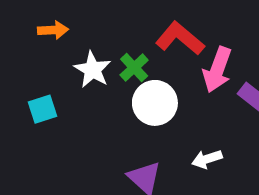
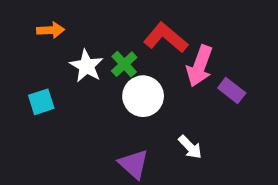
white arrow: (207, 159) -> (190, 147), turned -116

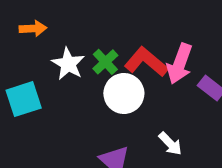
red L-shape: (166, 38) -> (146, 62), moved
cyan square: (41, 102) -> (24, 99), size x1.4

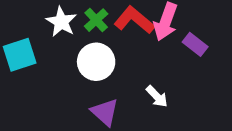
white circle: (124, 93) -> (96, 62), moved

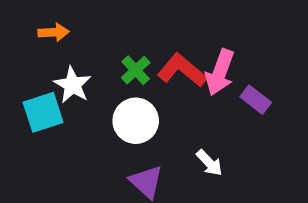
white star: (61, 22) -> (73, 85), moved

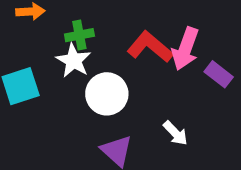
green cross: (136, 70) -> (79, 35), moved, turned 32
white star: (73, 85) -> (73, 61), moved

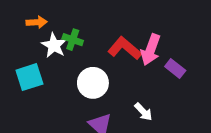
green cross: (79, 35) -> (73, 40), turned 30
white star: (73, 61) -> (54, 45), moved

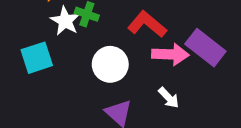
pink arrow: (151, 50) -> (170, 54), moved, turned -108
purple rectangle: (175, 68) -> (205, 48), size x1.6

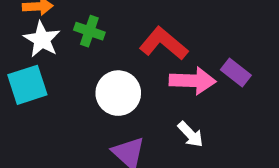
white star: (65, 21) -> (42, 39), moved
purple rectangle: (205, 48) -> (236, 72), size x0.6

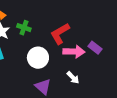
red L-shape: (164, 44) -> (60, 34), turned -70

